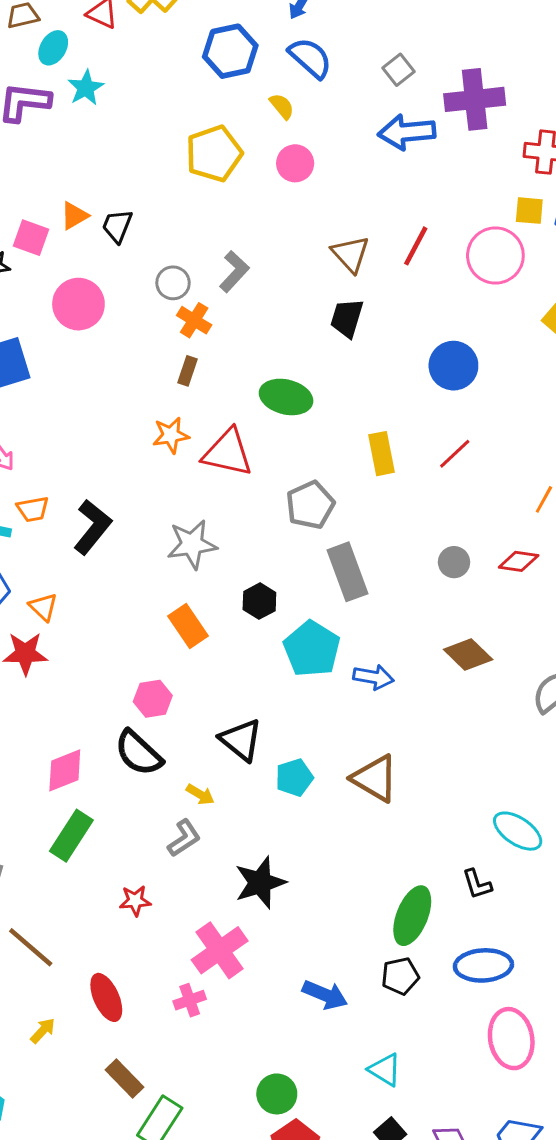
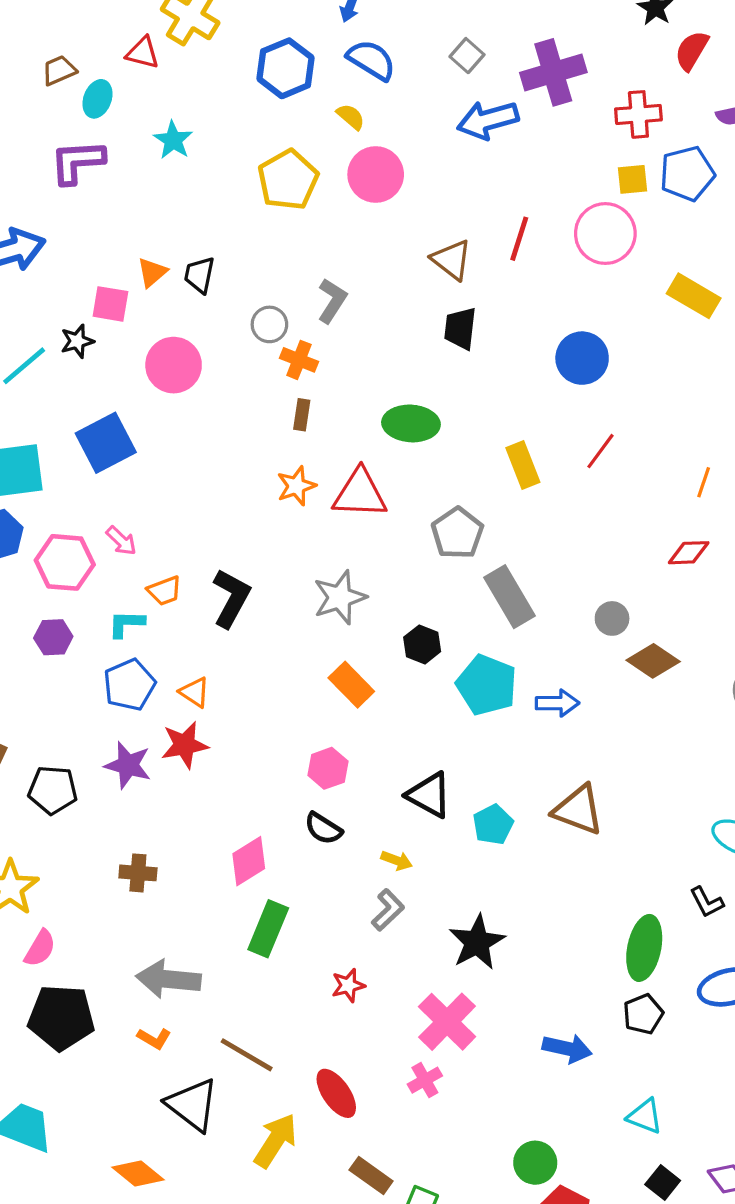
cyan star: (86, 88) -> (173, 140), moved
pink circle: (295, 163) -> (376, 174), size x1.4
gray circle: (454, 562) -> (612, 618), moved
black semicircle: (138, 753) -> (323, 828), size x0.7
yellow arrow: (43, 1031) -> (275, 1141), size x1.8

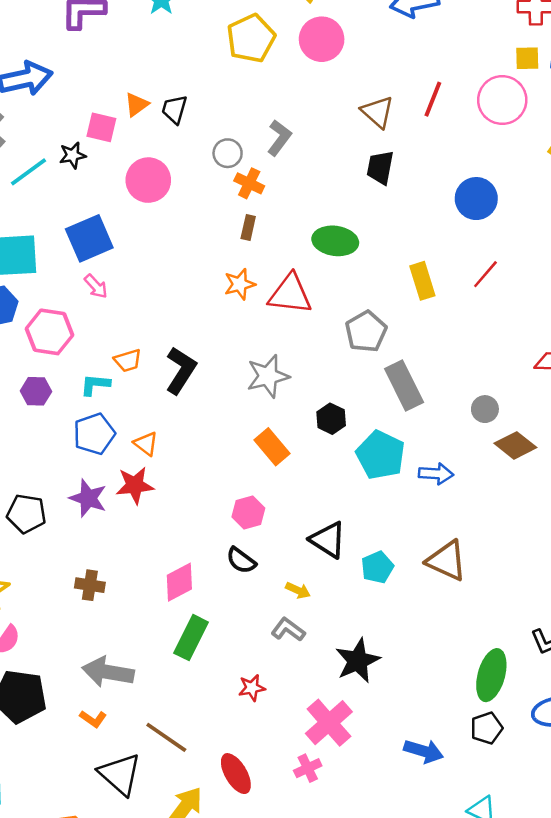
pink arrow: (121, 541) -> (96, 286), moved
gray L-shape: (388, 910) -> (288, 630), turned -104

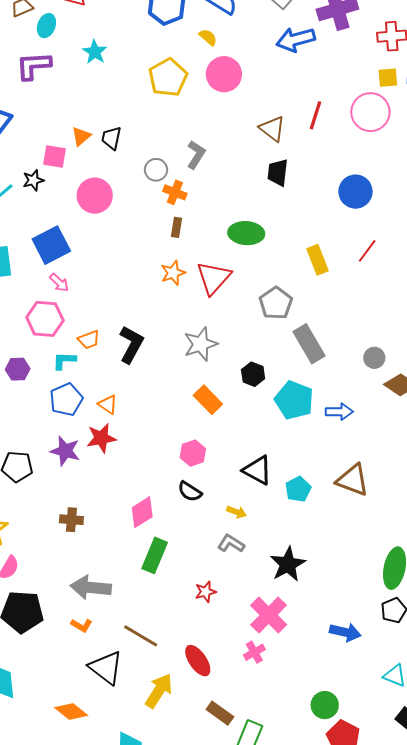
red triangle: (290, 294) -> (214, 278), turned -51
pink hexagon: (49, 332) -> (45, 319), moved

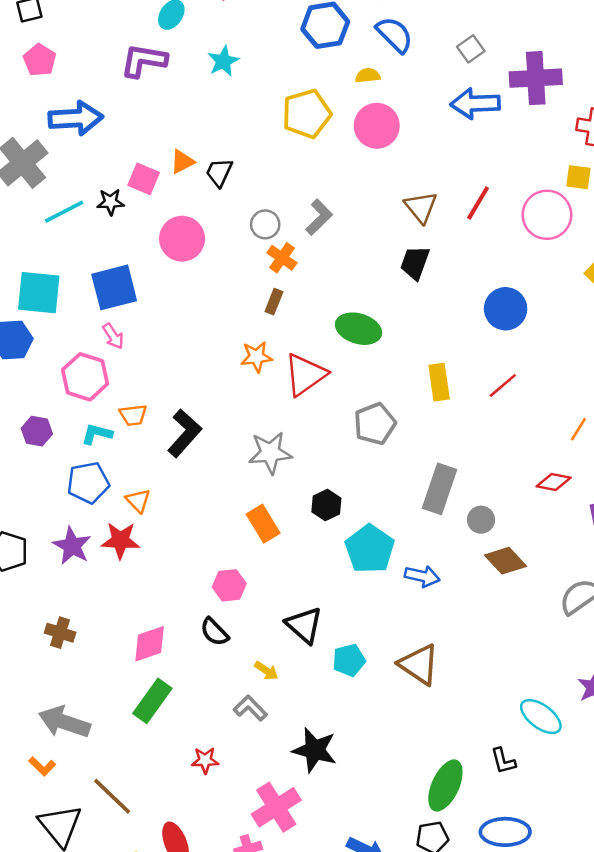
yellow semicircle: (208, 37) -> (368, 76), turned -60
gray rectangle: (309, 344) -> (439, 489), moved, turned 36
black star: (288, 564) -> (315, 750), turned 30

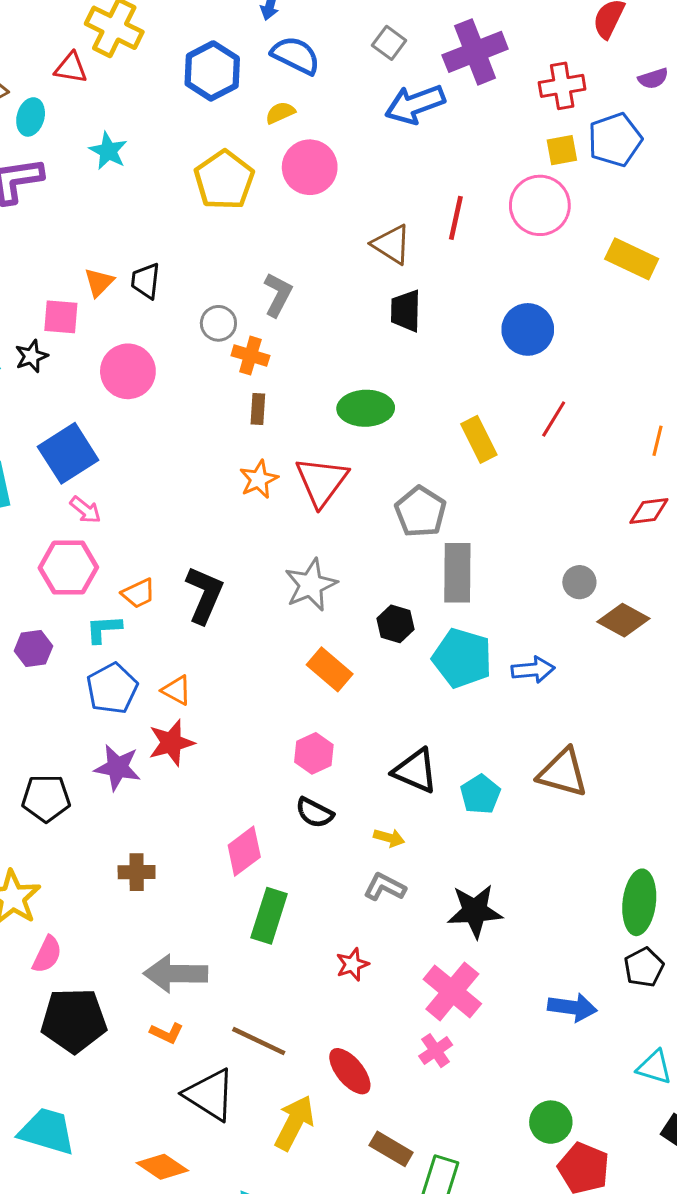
gray rectangle: (439, 489) -> (457, 573), moved

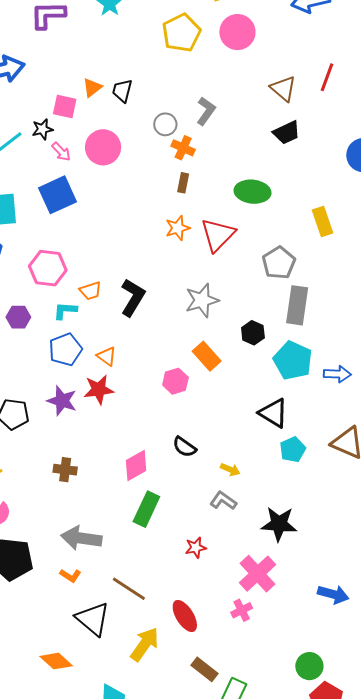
black trapezoid: (406, 311) -> (287, 133), turned -124
pink arrow: (85, 510) -> (61, 152), moved
pink hexagon: (314, 753) -> (175, 381), moved
black triangle: (415, 771) -> (273, 413), moved

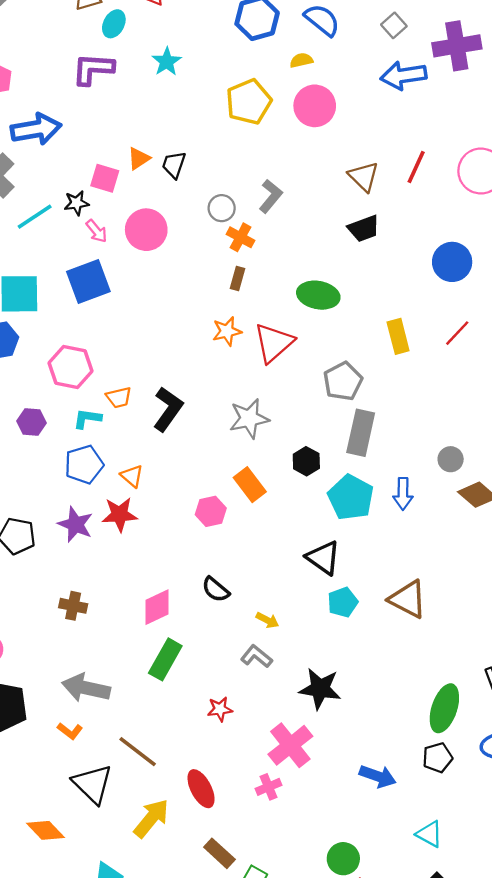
blue arrow: (337, 374) -> (403, 494), moved, turned 84

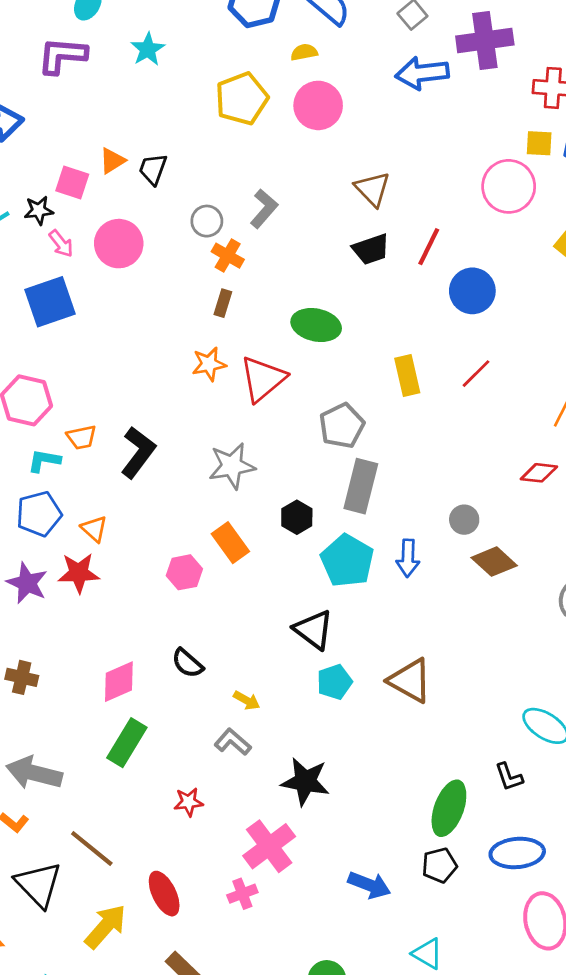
red line: (416, 167) -> (429, 247), moved

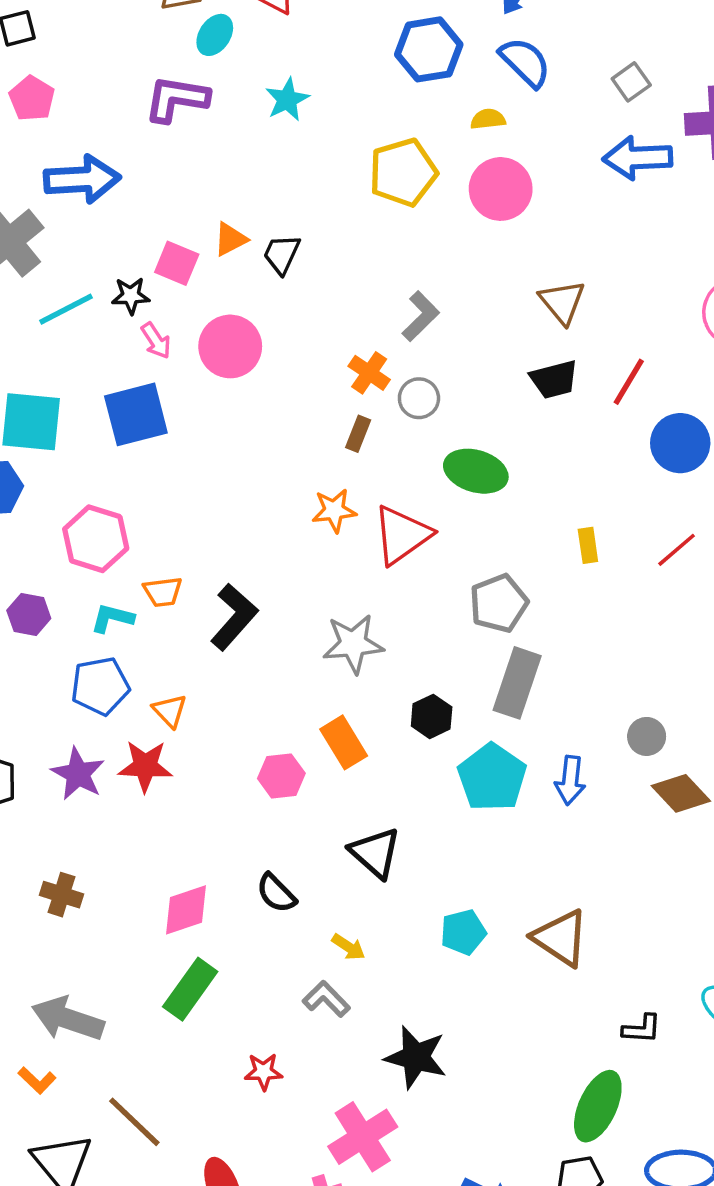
gray circle: (207, 221) -> (419, 398), moved
yellow rectangle: (407, 375) -> (588, 545), size x0.7
black triangle: (313, 630) -> (375, 853), moved
black L-shape: (509, 777) -> (642, 1029), moved, turned -72

